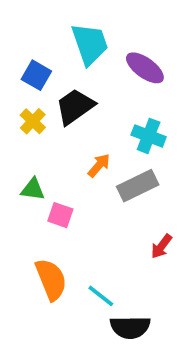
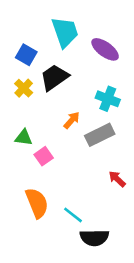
pink square: (60, 215) -> (44, 156), turned 36
red arrow: (161, 246) -> (117, 179), turned 96

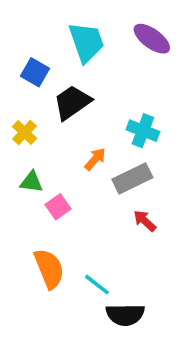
purple ellipse: (105, 49) -> (152, 39), moved
yellow cross: (24, 88) -> (24, 132), moved
red arrow: (117, 179) -> (145, 221), moved

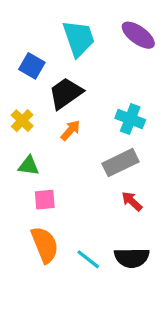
orange arrow: (95, 159) -> (71, 130), moved
pink square: (58, 207) -> (45, 200), moved, turned 30
black semicircle: (125, 315) -> (132, 258), moved

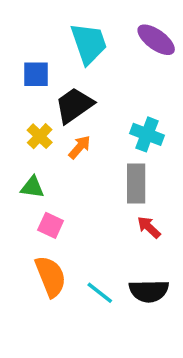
blue square: (32, 66) -> (36, 74), turned -30
yellow cross: (22, 121) -> (40, 136), moved
gray rectangle: (121, 163) -> (136, 184), turned -64
pink square: (45, 200) -> (51, 225), turned 30

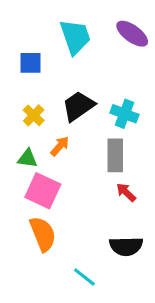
black trapezoid: (74, 105) -> (78, 106), moved
orange arrow: (80, 147) -> (60, 146), moved
pink square: (51, 225) -> (43, 191), size x1.6
cyan line: (100, 293) -> (84, 277), moved

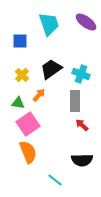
pink square: (43, 191) -> (28, 124), turned 30

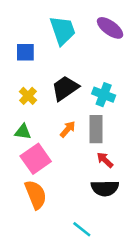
orange arrow: (39, 95) -> (68, 129), moved
black semicircle: (82, 160) -> (105, 188), moved
cyan line: (55, 180) -> (82, 229), moved

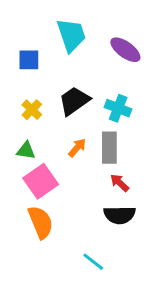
purple ellipse: (110, 28) -> (125, 50), moved

